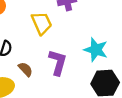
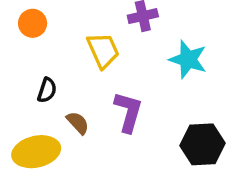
cyan star: (96, 50) -> (188, 59), moved

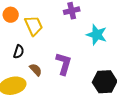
yellow trapezoid: (103, 50) -> (34, 26), moved

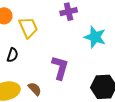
brown semicircle: (36, 70) -> (35, 89), moved

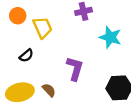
black semicircle: (12, 55) -> (26, 56), turned 32

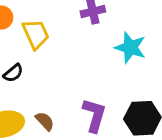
purple L-shape: (75, 69) -> (94, 115), moved

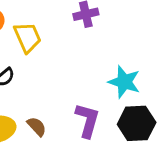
cyan star: (130, 48) -> (124, 82), moved

